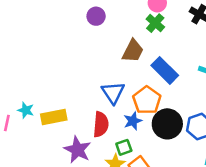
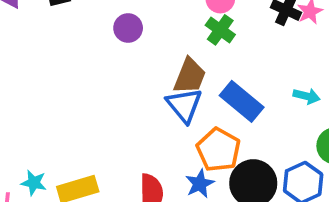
blue triangle: (113, 93) -> (184, 105), moved

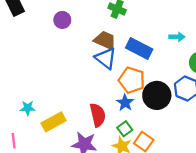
brown trapezoid: (190, 76) -> (105, 40), turned -75
cyan star: (34, 183) -> (28, 108), moved

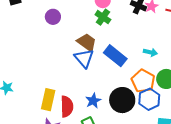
orange pentagon: (132, 80) -> (143, 81), moved
yellow rectangle: (54, 122) -> (48, 100), moved, turned -60

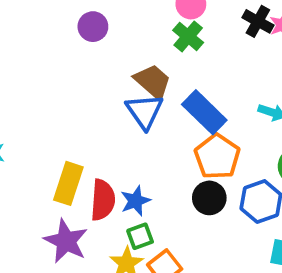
orange pentagon: (143, 81) -> (217, 157), moved
black circle: (122, 100) -> (209, 198), size x0.7
blue star: (93, 101) -> (135, 201), moved

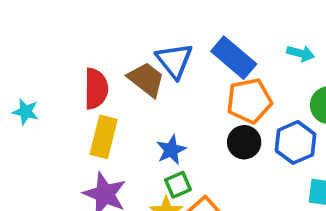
brown trapezoid: (153, 82) -> (146, 79), moved
orange pentagon: (217, 157) -> (249, 101), turned 30
red semicircle: (103, 200) -> (96, 89), moved

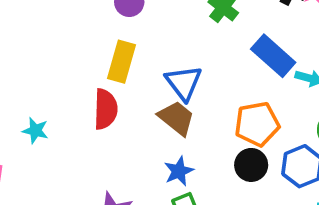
blue rectangle: (234, 58) -> (273, 56), moved
brown trapezoid: (146, 79) -> (176, 118), moved
yellow rectangle: (104, 137) -> (122, 62), moved

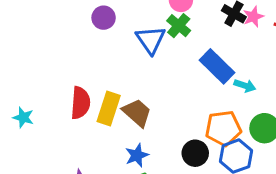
yellow rectangle: (122, 62) -> (109, 108), moved
blue triangle: (184, 83) -> (151, 40), moved
orange pentagon: (257, 124) -> (223, 128), moved

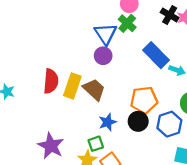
purple circle: (104, 18) -> (103, 56), moved
orange pentagon: (223, 128) -> (144, 100), moved
blue star: (137, 155) -> (108, 122), moved

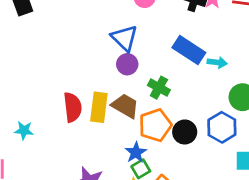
green cross: (127, 23) -> (159, 88), moved
orange pentagon: (144, 100) -> (155, 125), moved
blue star: (108, 122) -> (136, 152), moved

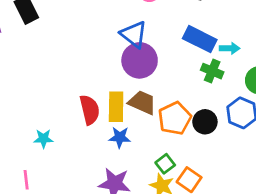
purple circle: (127, 64) -> (140, 60), size x1.6
green cross: (159, 88) -> (212, 71), moved
blue star: (136, 152) -> (120, 137), moved, turned -30

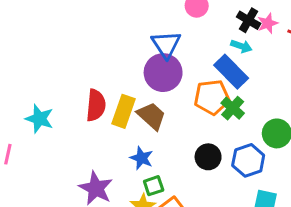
cyan arrow: (230, 48) -> (241, 46), moved
orange pentagon: (175, 118) -> (212, 97), moved
blue star: (120, 137) -> (142, 158), moved
cyan star: (43, 139) -> (39, 119), size x1.4

